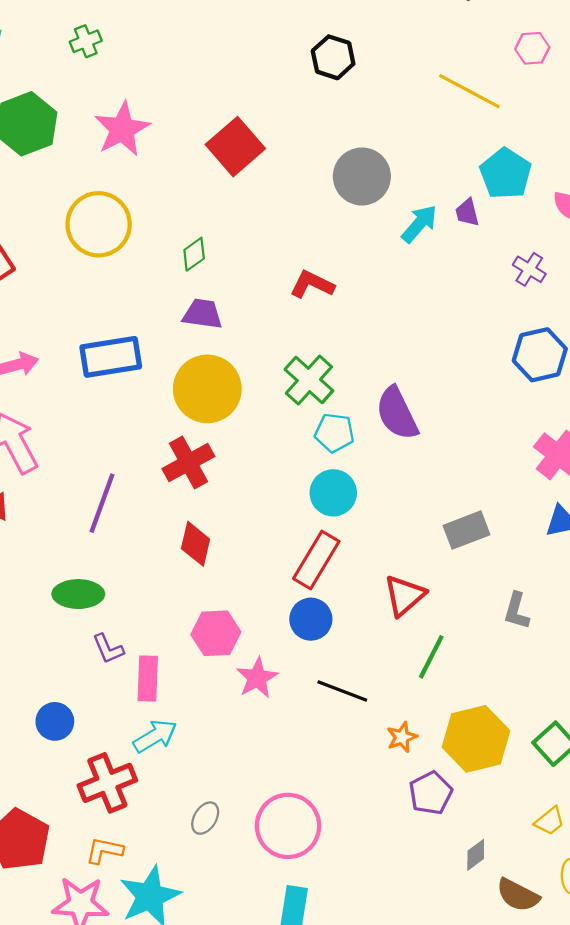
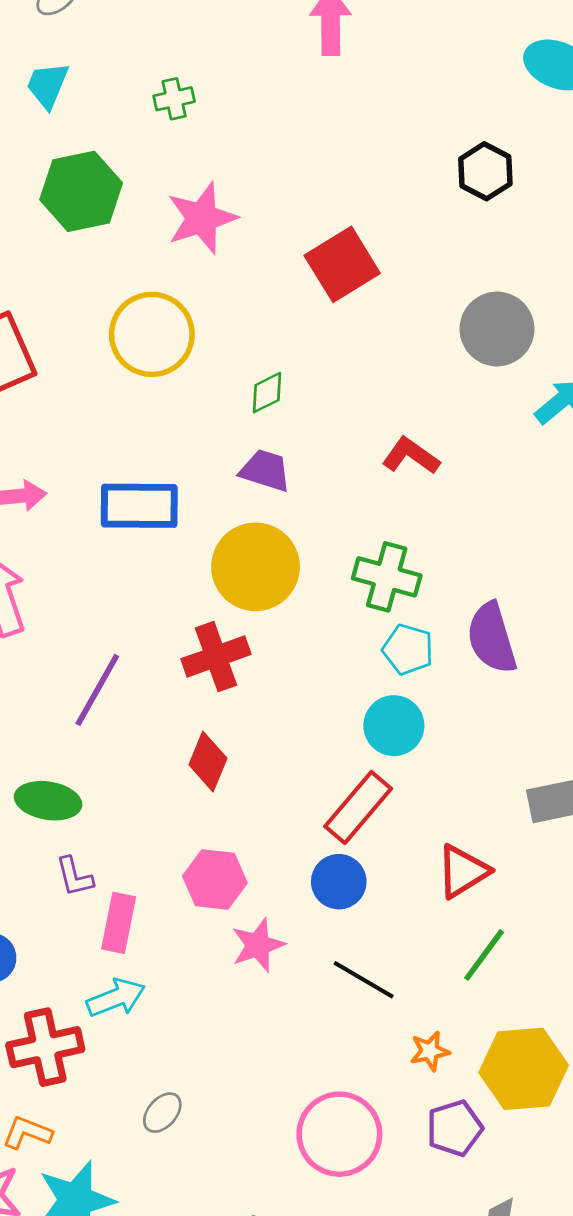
green cross: (309, 380) -> (387, 577), turned -36
pink circle: (288, 826) -> (339, 1134), moved

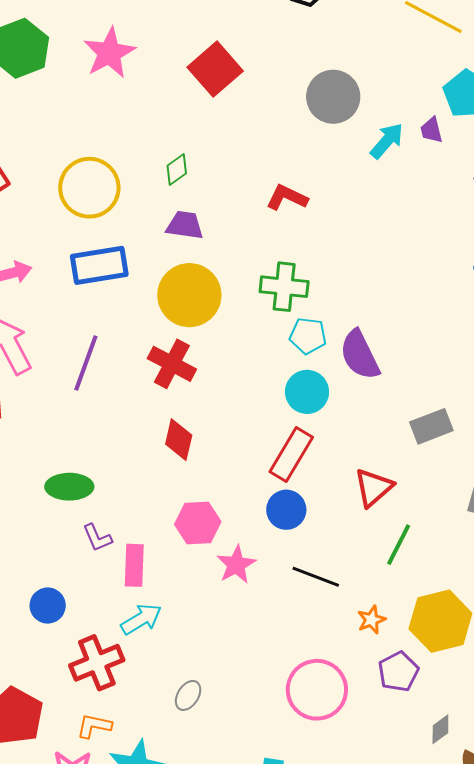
yellow circle: (152, 334) -> (89, 188), moved
purple semicircle: (492, 638) -> (360, 355), moved
red cross: (216, 657) -> (172, 364), turned -33
purple line: (97, 690) -> (86, 363), moved

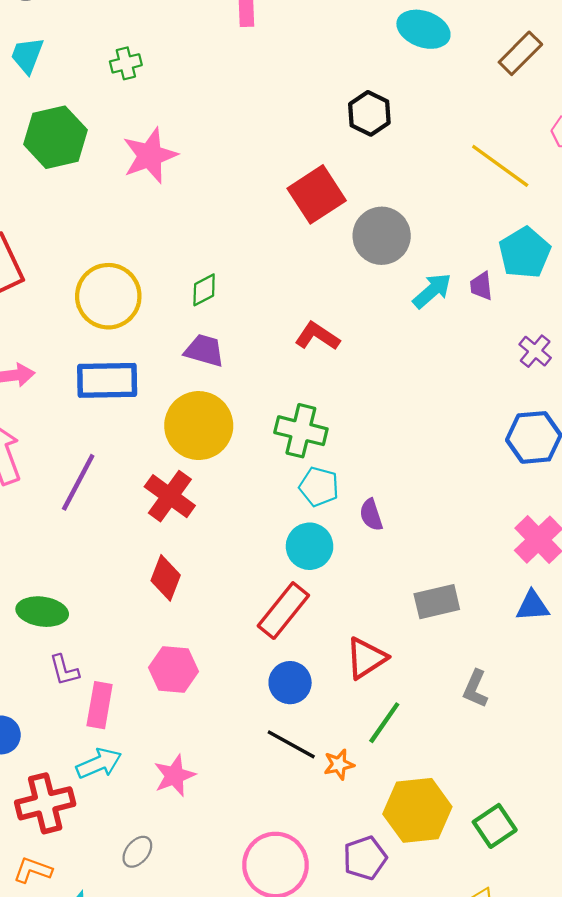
red square: (215, 69) -> (317, 194), moved
purple semicircle: (360, 355) -> (371, 515), size x0.6
blue circle: (286, 510) -> (290, 683), moved
pink star: (236, 565) -> (174, 776), moved
orange star: (371, 620) -> (339, 764), moved

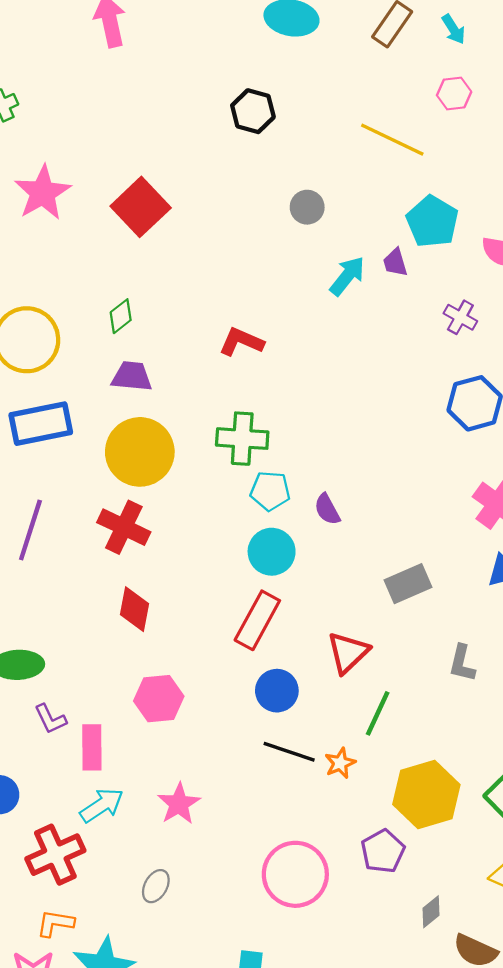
red square: (317, 194) -> (141, 207), moved
gray circle: (382, 236) -> (307, 207), moved, size x0.6

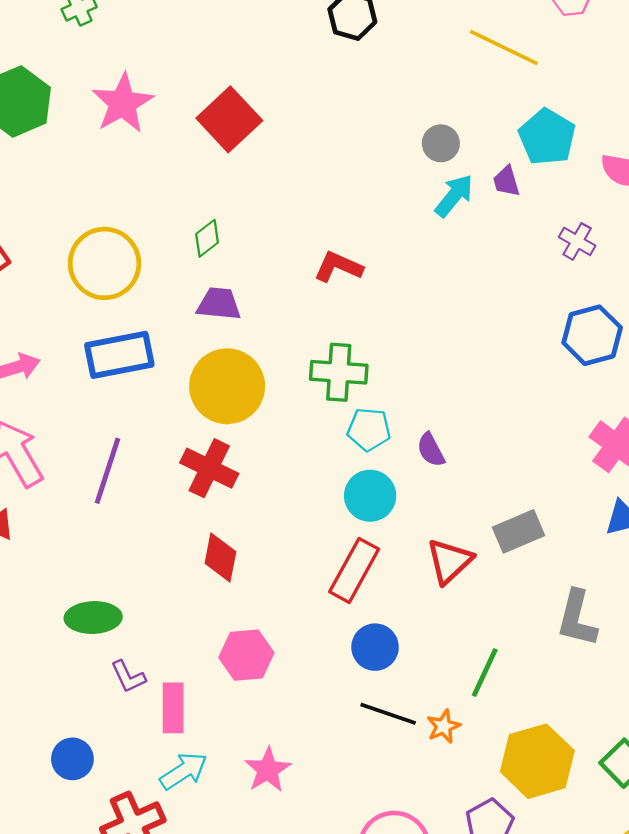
gray circle: (307, 207) -> (441, 143), moved
red triangle: (348, 653) -> (449, 561), moved
gray L-shape: (462, 663) -> (577, 618), size x1.4

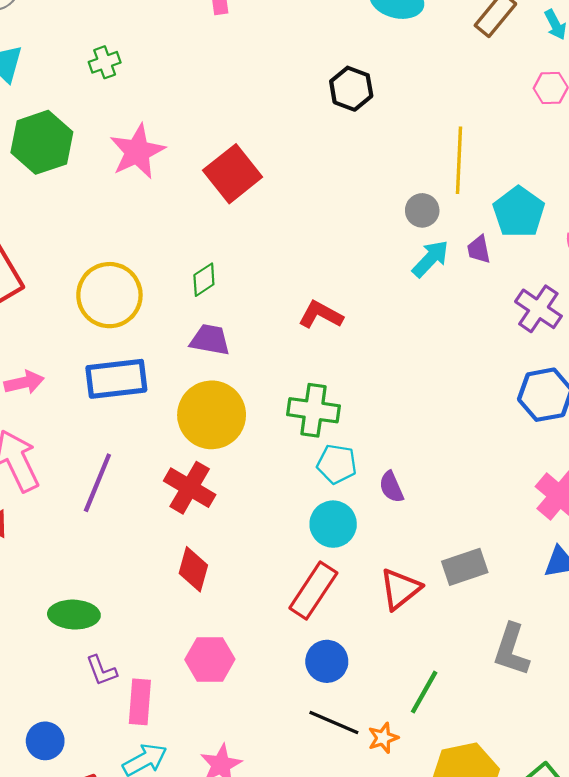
yellow line: (504, 48) -> (459, 160), moved, turned 62
purple cross: (577, 241) -> (538, 309), size x1.4

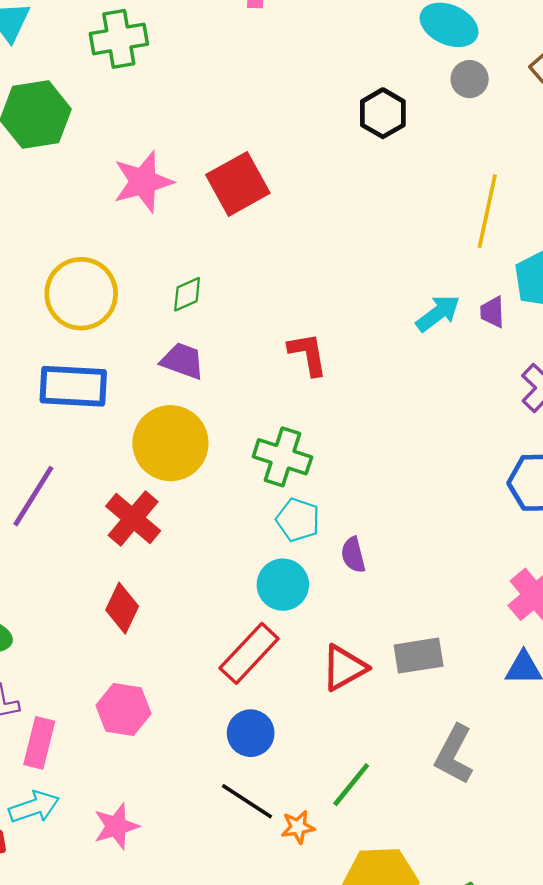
green cross: (105, 62) -> (119, 39), size x1.6
pink star: (137, 152) -> (143, 182), moved
gray circle: (422, 210) -> (470, 79), moved
red L-shape: (321, 315) -> (308, 354), turned 42

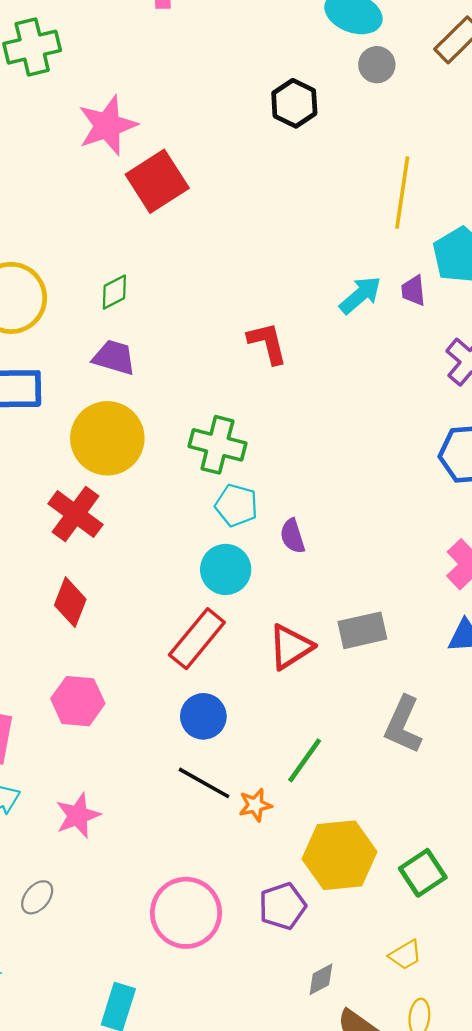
pink star: (143, 182) -> (107, 126), moved
red L-shape: (308, 354) -> (267, 343), moved

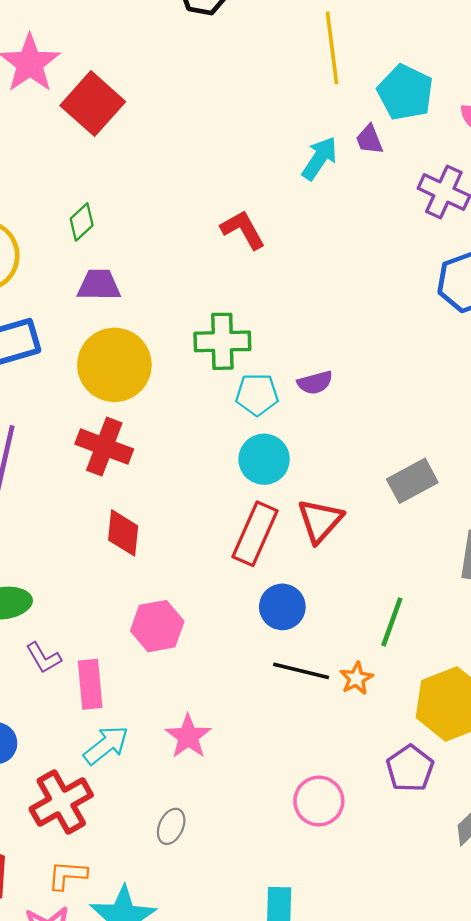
purple semicircle: (292, 536) -> (315, 383), moved, turned -72
red triangle: (291, 647) -> (320, 521), moved
pink circle: (186, 913) -> (319, 801), size x0.7

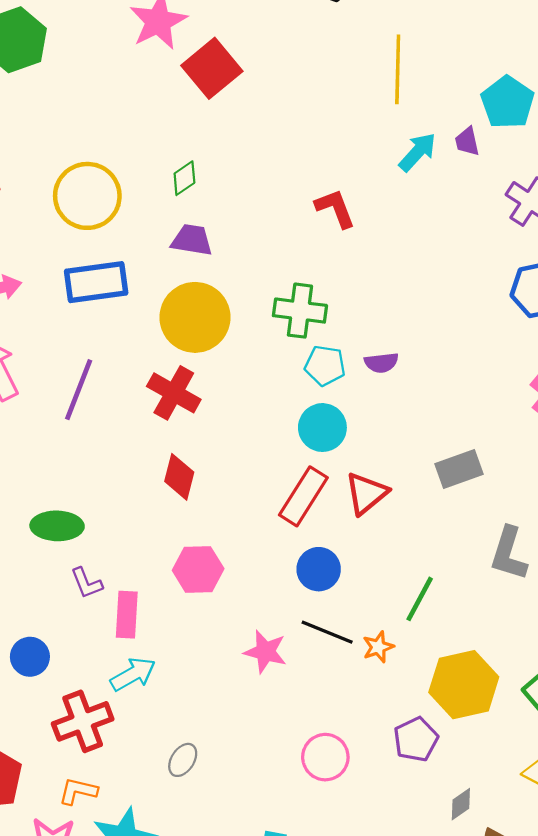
yellow line: (332, 48) -> (398, 69), moved
pink star: (188, 736) -> (265, 652), moved, turned -30

